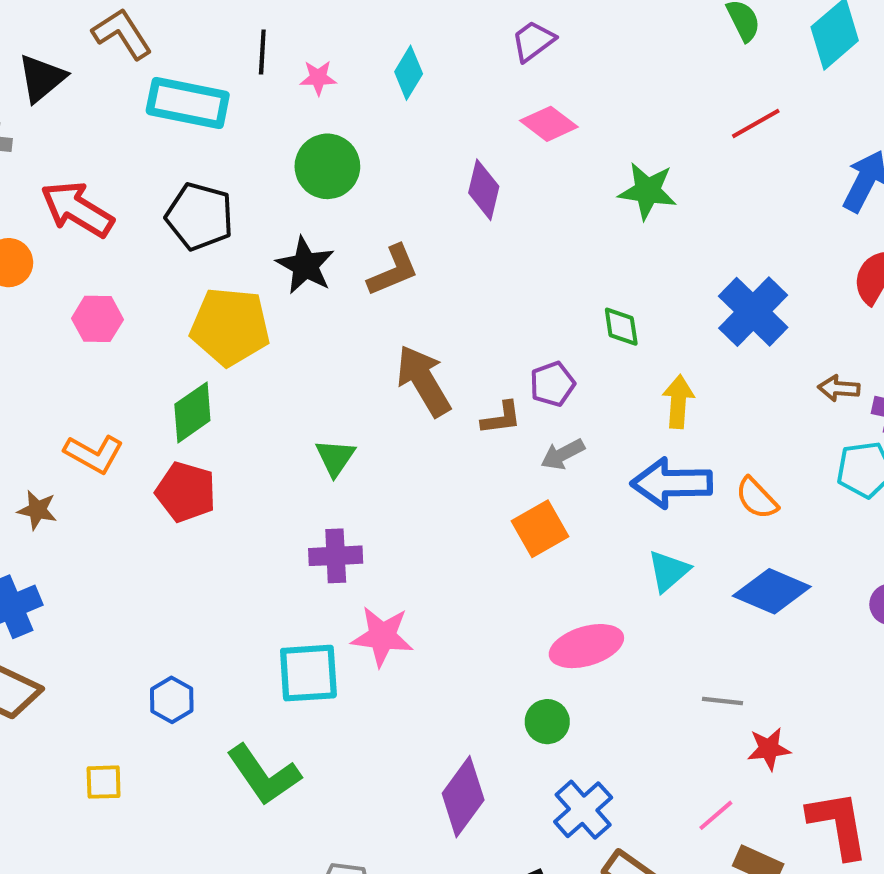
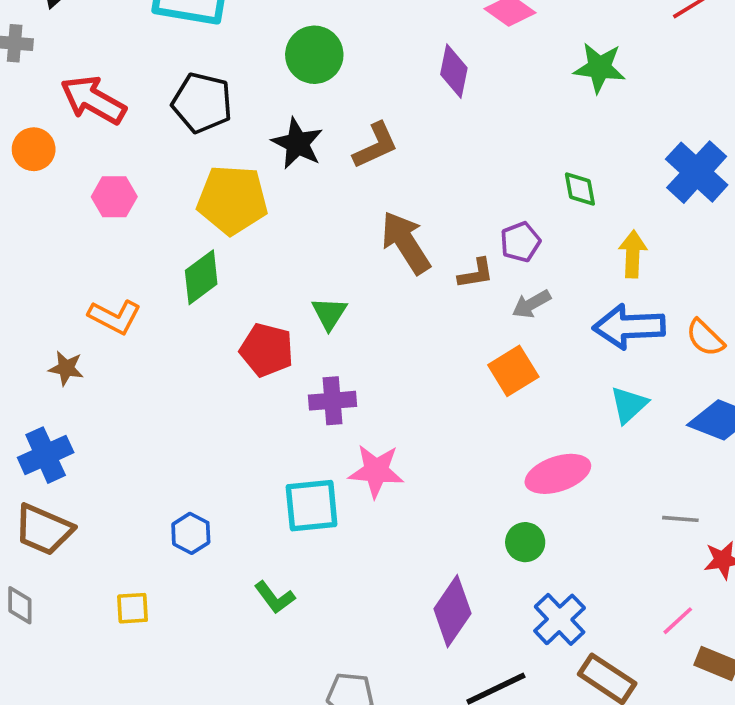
red pentagon: (186, 492) -> (267, 350), moved
green L-shape: (264, 775) -> (275, 597), size x0.6

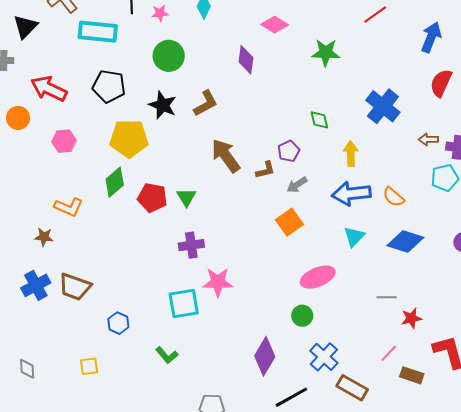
red pentagon: (267, 350) -> (152, 198), moved
brown trapezoid: (44, 530) -> (75, 287), moved

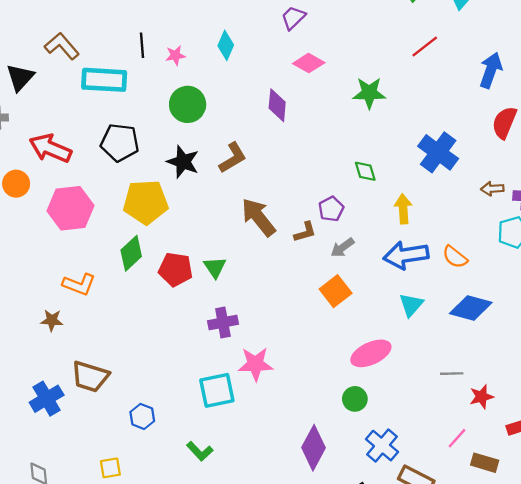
pink hexagon: (64, 141) -> (70, 208), size x1.6
blue cross: (36, 285) -> (47, 399), moved

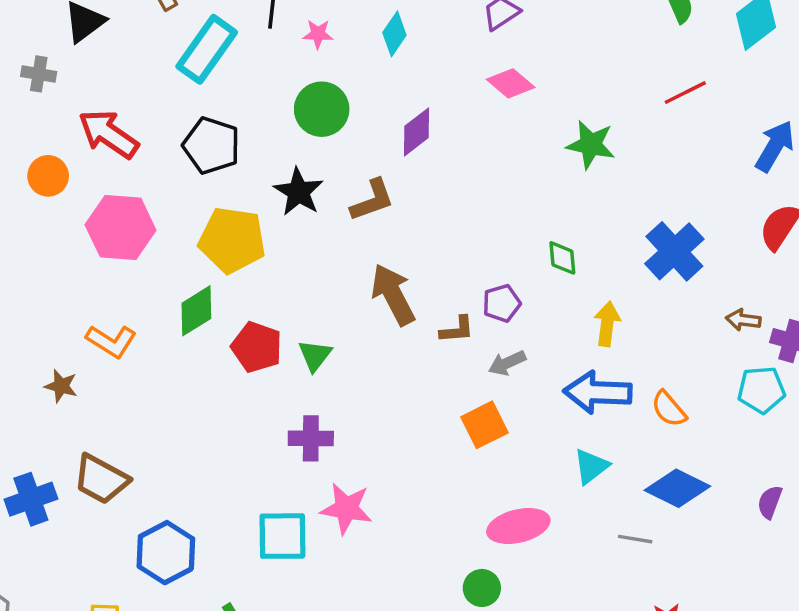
cyan rectangle: (104, 80) -> (207, 49), turned -69
purple diamond: (277, 105) -> (416, 132), moved, turned 36
gray line: (452, 374) -> (635, 539), moved
blue hexagon: (142, 416) -> (166, 553), size x1.6

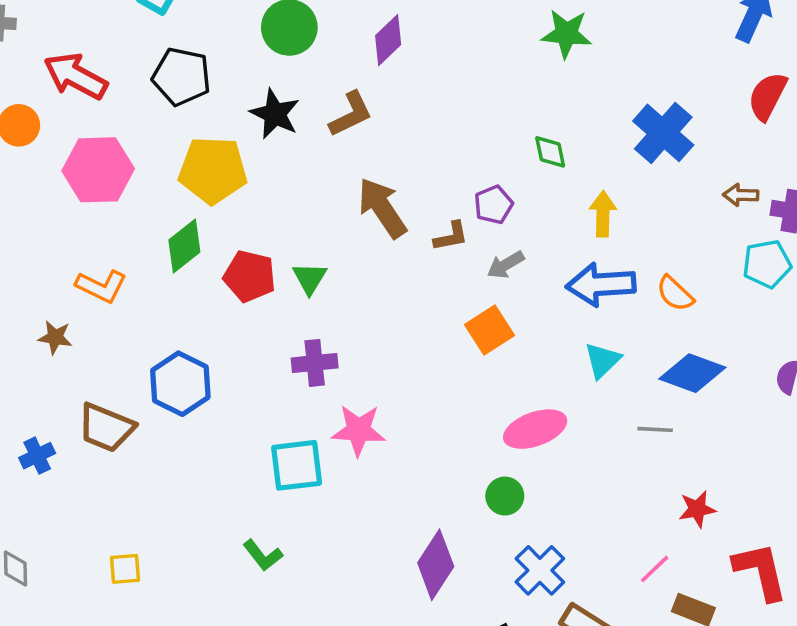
blue cross: (31, 499) -> (37, 456), size x0.7
blue hexagon: (166, 553) -> (180, 384), moved

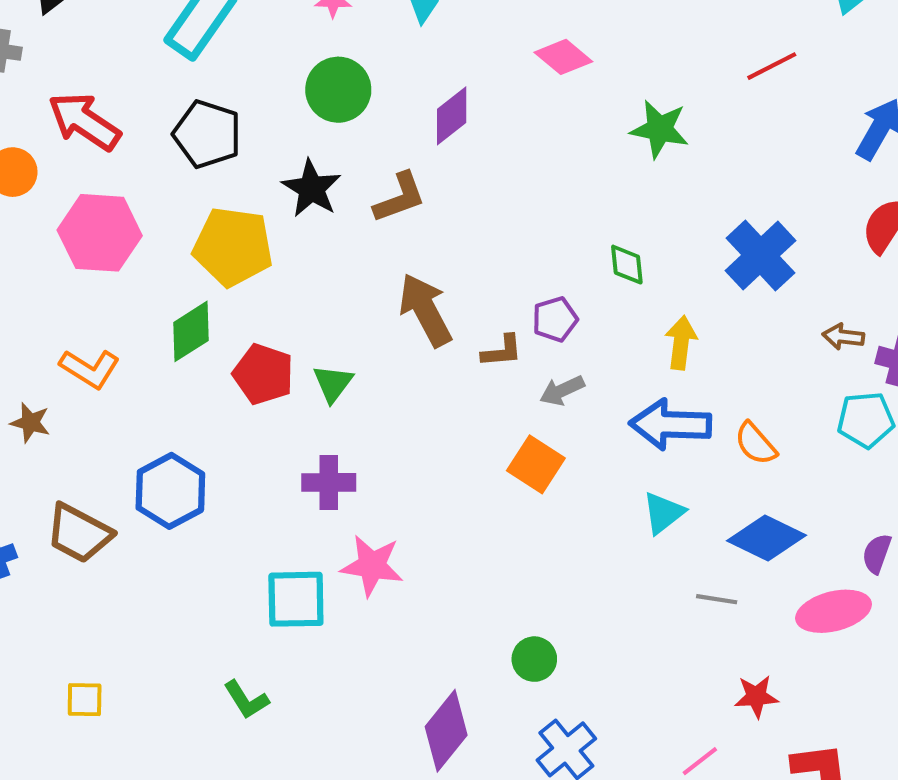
orange square: (490, 330) -> (536, 464), turned -30
pink ellipse: (535, 429) -> (834, 611), moved

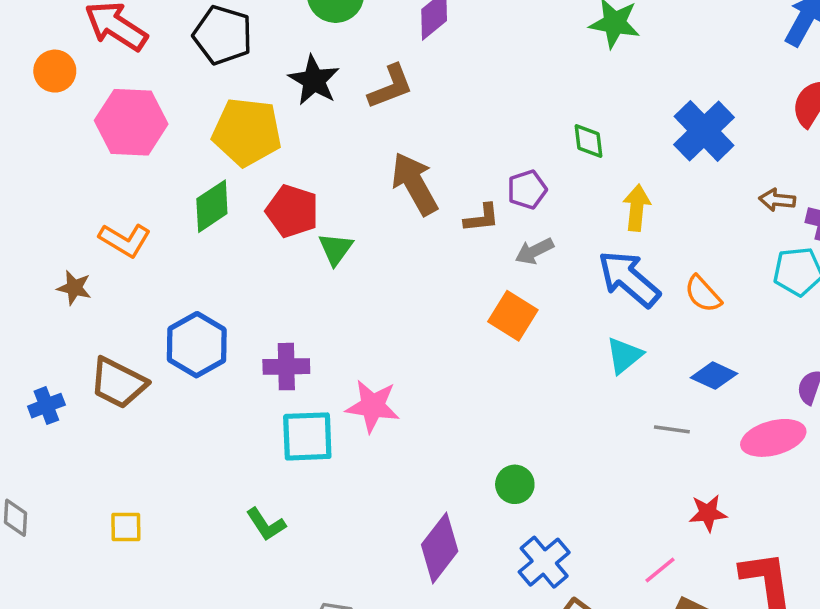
red pentagon: (263, 374) -> (292, 211), moved
blue arrow: (670, 424) -> (629, 279), turned 40
purple cross: (329, 482) -> (286, 367), moved
blue diamond: (766, 538) -> (714, 376), size x0.7

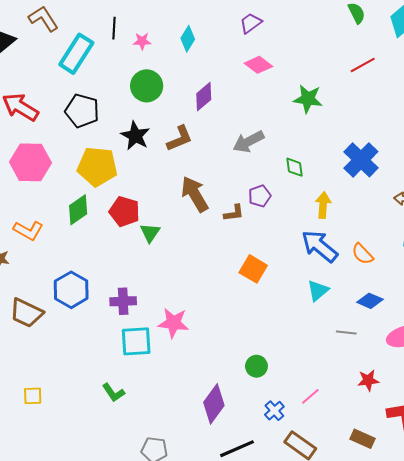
gray arrow: (534, 251) -> (249, 142), moved, size x1.4
blue cross: (544, 562) -> (274, 411), size x0.7
pink line: (660, 570) -> (310, 396), moved

